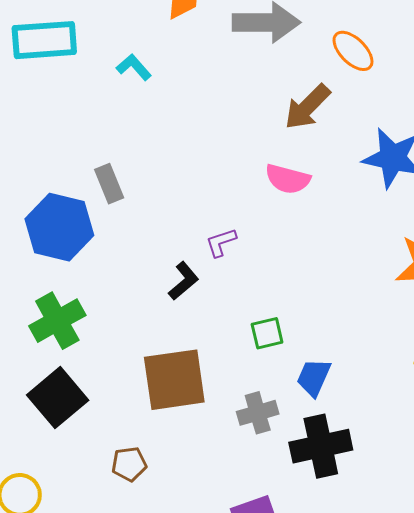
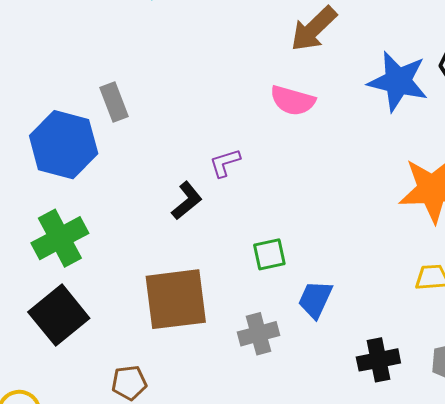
black cross: (321, 446) -> (378, 360), moved, size x0.7

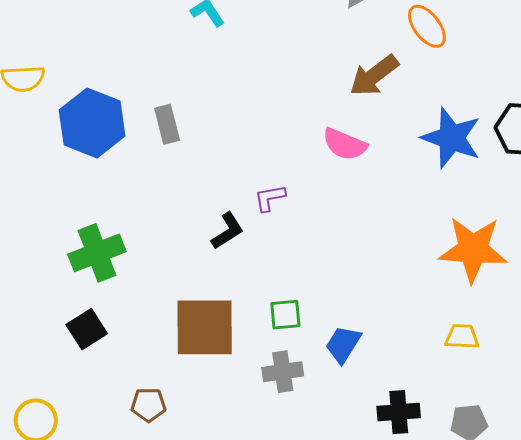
blue hexagon: (64, 145) -> (92, 123), moved
green square: (269, 254) -> (285, 315), moved
black square: (59, 315) -> (87, 329), size x0.7

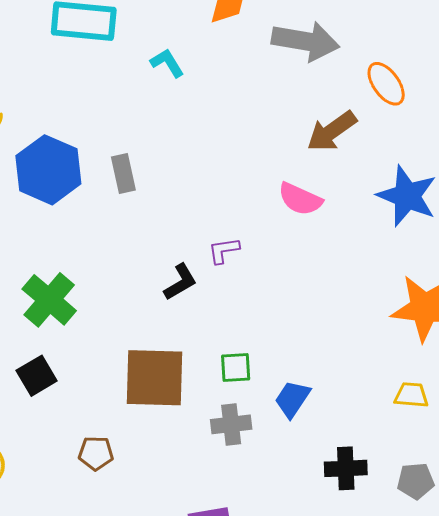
green cross: (97, 253) -> (49, 300), turned -30

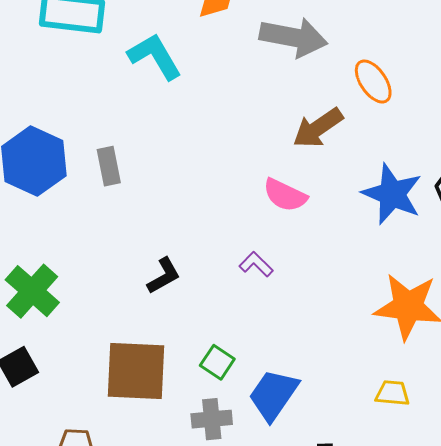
cyan L-shape: (167, 63) -> (155, 56), size x1.6
purple L-shape: (224, 250) -> (256, 264), moved, turned 52
green square: (236, 367) -> (217, 362), turned 36
blue trapezoid: (292, 399) -> (273, 395), size x1.4

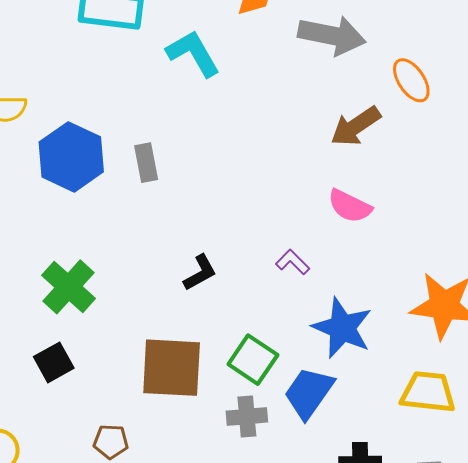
blue star: (392, 194) -> (342, 328), moved
pink semicircle: (285, 195) -> (350, 206), moved
green square: (217, 362) -> (253, 360), size x1.4
yellow trapezoid: (393, 393) -> (428, 392), size x1.6

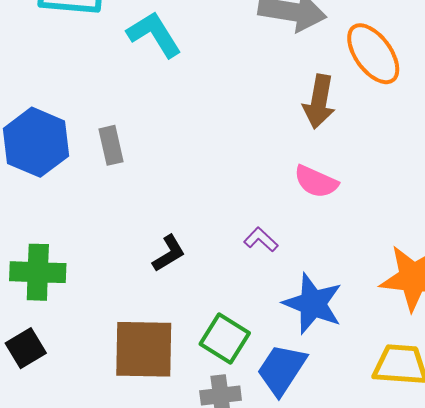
orange ellipse: (411, 80) -> (373, 54), size x1.4
brown arrow: (356, 126) -> (319, 102), turned -44
green cross: (69, 287) -> (38, 272), turned -38

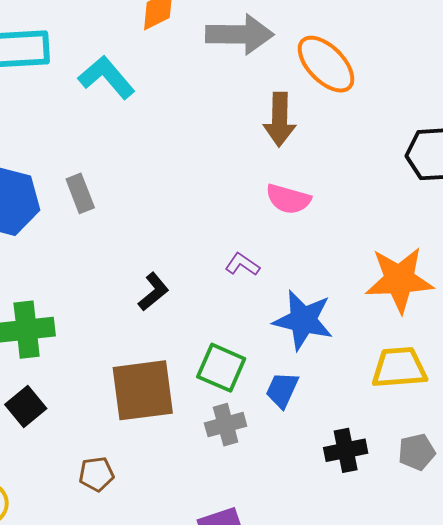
blue trapezoid: (282, 370) -> (282, 390), size x0.7

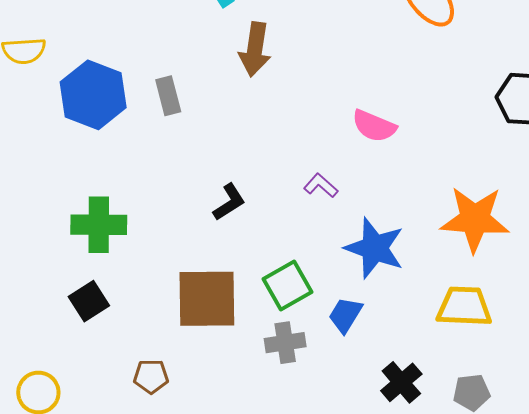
brown arrow: (280, 119) -> (255, 49), moved
green square: (221, 368) -> (288, 285), turned 30
black cross: (346, 450) -> (401, 382), turned -36

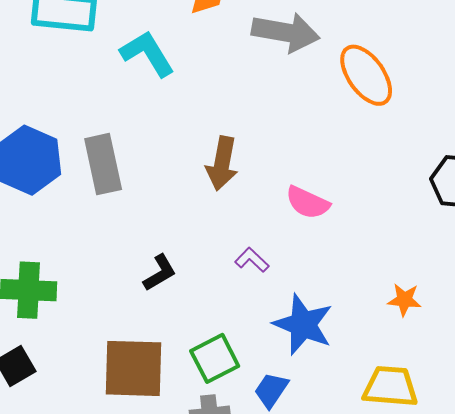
brown arrow: (255, 49) -> (222, 163), moved
gray rectangle: (168, 96) -> (103, 164), size x1.5
orange star: (475, 219) -> (404, 300), size x0.5

